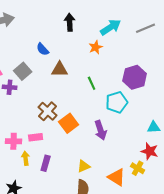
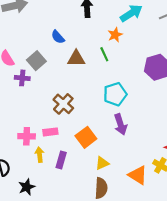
green line: (92, 83) -> (104, 54), moved
cyan pentagon: (117, 102) -> (115, 94), moved
orange square: (69, 123) -> (86, 137), moved

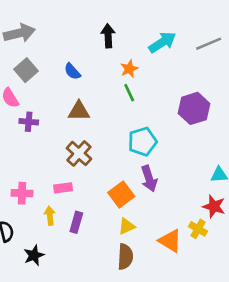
orange star: (115, 35) -> (129, 69), moved
brown triangle: (76, 59) -> (79, 111), moved
gray square: (36, 61) -> (26, 70), moved
pink cross: (27, 136) -> (22, 193), moved
orange square: (86, 137) -> (121, 194), moved

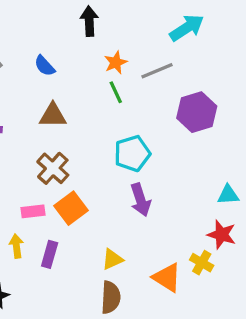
cyan arrow: (162, 42) -> (187, 28), moved
gray line: (209, 44) -> (157, 71), moved
orange square: (121, 194) -> (71, 208), moved

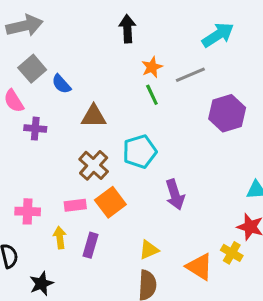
blue semicircle: (45, 66) -> (61, 84), moved
cyan pentagon: (132, 153) -> (140, 152), moved

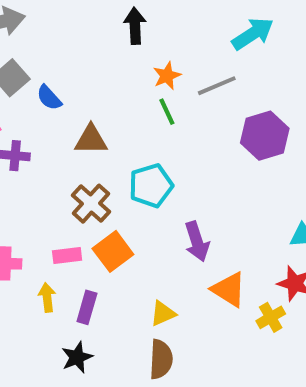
yellow cross: (232, 253) -> (271, 317), turned 30
orange triangle: (200, 267) -> (229, 289), moved
black star: (41, 284) -> (77, 357), moved

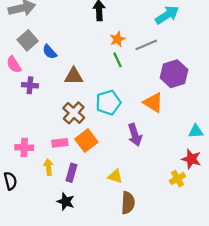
orange triangle: (229, 289) -> (153, 103), moved
yellow triangle: (163, 313) -> (115, 176), turned 42
black star: (77, 357) -> (66, 202), turned -30
brown semicircle: (161, 359) -> (128, 203), moved

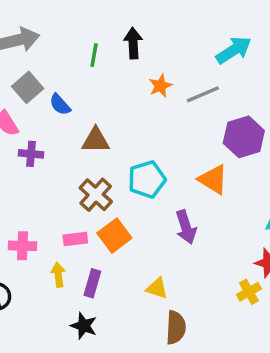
green line: (118, 60) -> (94, 55), moved, turned 35

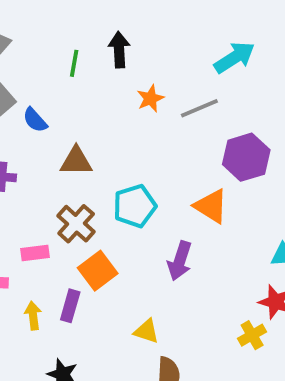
purple arrow: (186, 227) -> (180, 261), turned 36
pink rectangle: (75, 239) -> (35, 253), moved
purple rectangle: (92, 283) -> (70, 306), moved

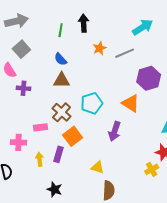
blue semicircle: (35, 120) -> (61, 59), moved

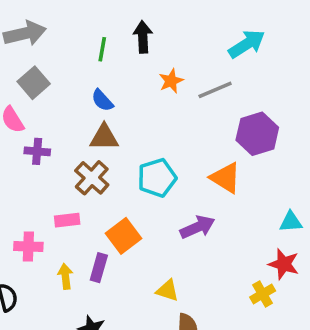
brown cross: (62, 112) -> (92, 178), moved
purple arrow: (115, 131) -> (197, 227), turned -132

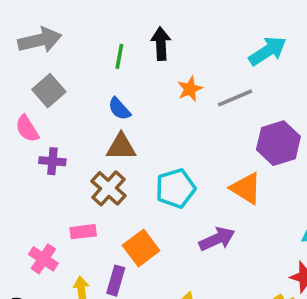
pink cross: (28, 246) -> (43, 259), turned 32

